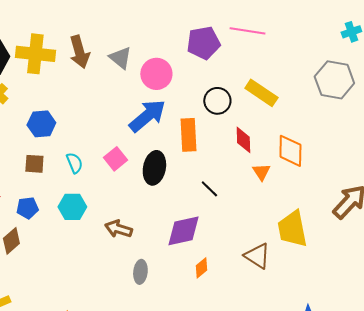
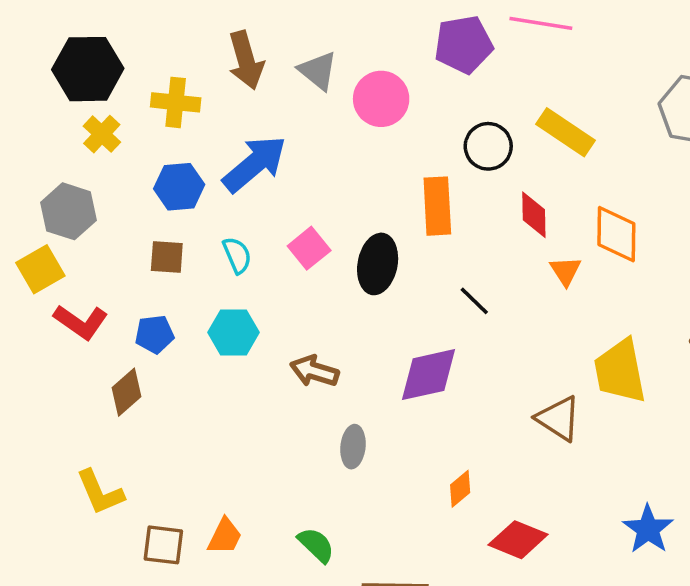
yellow cross: (35, 54) -> (176, 102), moved, size x0.7
blue arrow: (147, 116) -> (255, 164), moved
orange diamond: (201, 268) -> (460, 489), moved

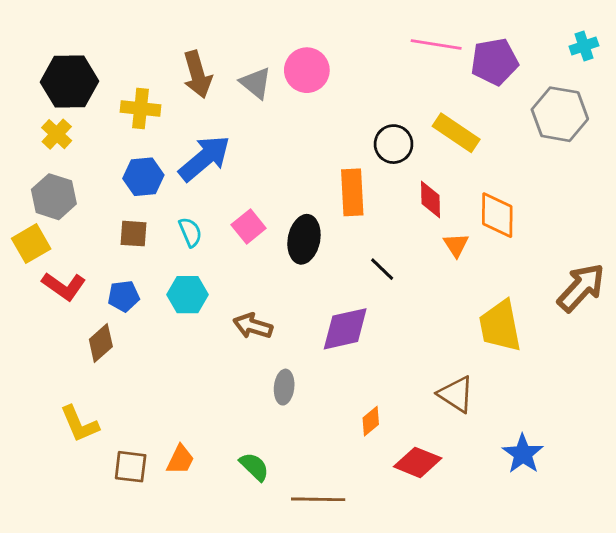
purple pentagon: (464, 44) -> (494, 62), moved
pink circle: (381, 99) -> (307, 70), moved
yellow cross: (102, 134) -> (57, 134), moved
brown triangle: (558, 419) -> (456, 394), moved

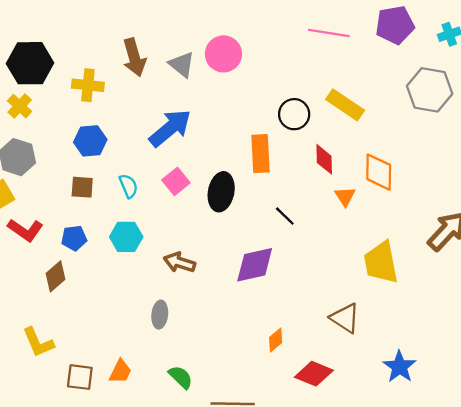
purple pentagon: (494, 62) -> (395, 25), moved
blue arrow: (205, 158) -> (170, 128), moved
gray ellipse: (284, 387) -> (160, 315), moved

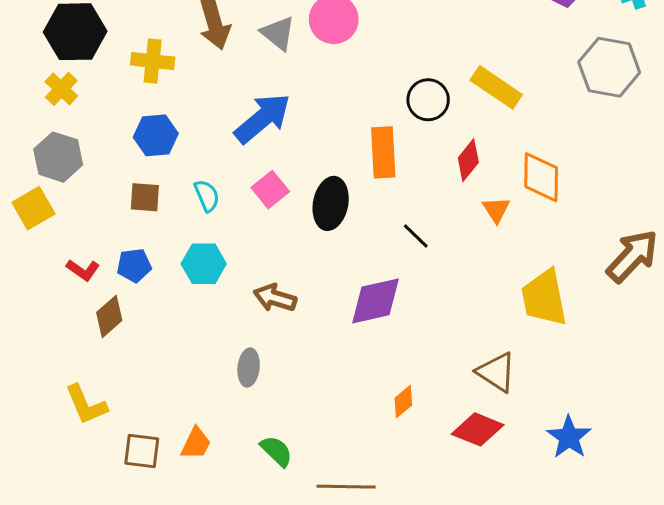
red diamond: (324, 159) -> (468, 160), turned 40
red L-shape: (25, 230) -> (83, 270), moved, size x0.7
red diamond: (314, 374) -> (478, 429), moved

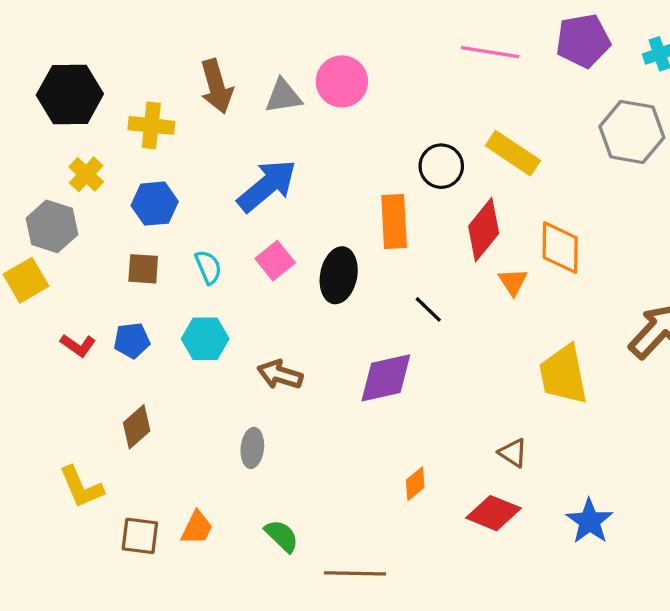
gray triangle: (278, 33) -> (283, 96), turned -48
yellow cross: (61, 89) -> (86, 174), moved
red diamond: (468, 160) -> (484, 230), size x1.4
brown diamond: (109, 316) -> (137, 427), moved
brown triangle: (496, 372) -> (513, 453), size x0.7

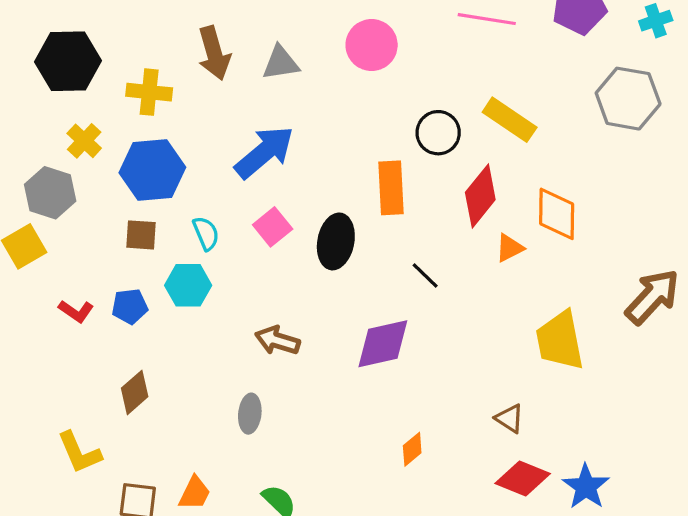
pink circle: (342, 81) -> (372, 45), moved
blue hexagon: (155, 204) -> (152, 170), size x1.4
orange triangle: (513, 282) -> (510, 248), turned 36
cyan hexagon: (205, 339) -> (188, 285), moved
red diamond: (493, 513) -> (523, 478), moved

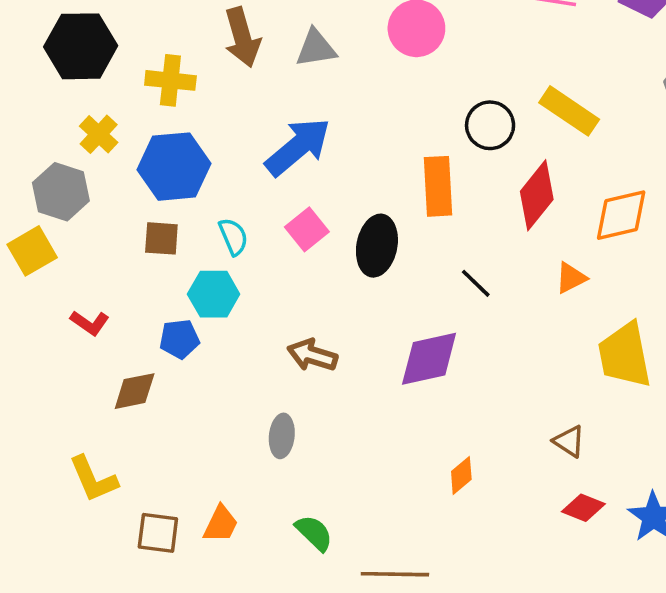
orange diamond: (557, 214) -> (621, 215), turned 76
orange triangle: (510, 248) -> (571, 278), moved
blue pentagon: (130, 306) -> (179, 339), moved
brown diamond: (135, 392) -> (135, 391), moved, turned 30
red diamond: (523, 478) -> (583, 508), size x0.7

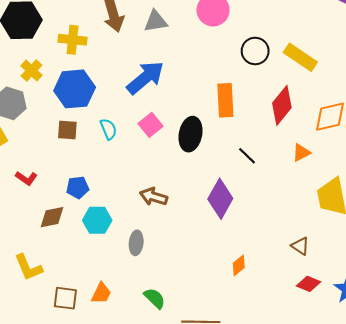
black circle: (490, 125) -> (255, 51), moved
cyan hexagon: (214, 294) -> (97, 220), moved
purple diamond: (429, 359) -> (220, 199), turned -48

